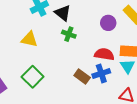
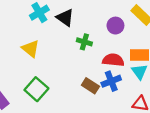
green cross: (69, 34) -> (84, 42), moved
yellow triangle: (29, 39) -> (31, 49), turned 30

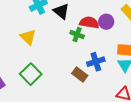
red semicircle: (113, 60) -> (89, 23), moved
blue cross: (111, 81) -> (96, 62), moved

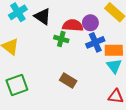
blue cross: (96, 62) -> (95, 42), moved
green square: (31, 74) -> (17, 85), turned 30

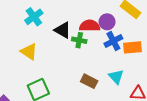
black triangle: (42, 16) -> (63, 30), moved
cyan triangle: (114, 66) -> (116, 77), moved

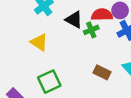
green cross: (79, 40) -> (91, 30), turned -32

